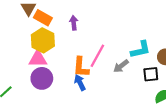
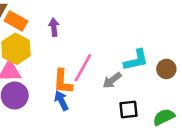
black square: (151, 74) -> (128, 109), moved

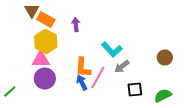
cyan L-shape: (136, 60) -> (112, 50), moved, turned 60
pink line: (83, 68) -> (98, 78), moved

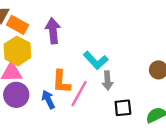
purple arrow: (76, 25) -> (53, 31), size x1.5
gray arrow: (122, 67) -> (107, 81), turned -56
blue arrow: (82, 83) -> (48, 100), moved

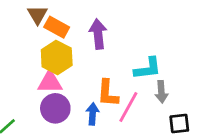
cyan L-shape: (96, 60) -> (148, 68), turned -55
blue arrow: (48, 100) -> (93, 114), turned 30

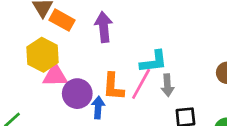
yellow hexagon: (57, 57) -> (43, 55), moved
pink line: (128, 107) -> (141, 84), moved
purple circle: (55, 108) -> (77, 94), moved

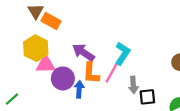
purple arrow: (104, 27) -> (83, 52), moved, turned -50
cyan L-shape: (154, 62) -> (122, 54), turned -50
gray arrow: (167, 85) -> (133, 85), moved

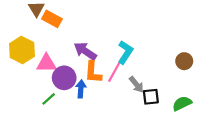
yellow hexagon: (36, 48) -> (22, 50), moved
gray arrow: (133, 85) -> (136, 84), turned -35
green line: (12, 99) -> (49, 99), moved

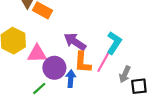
gray arrow: (136, 84) -> (125, 74), turned 63

